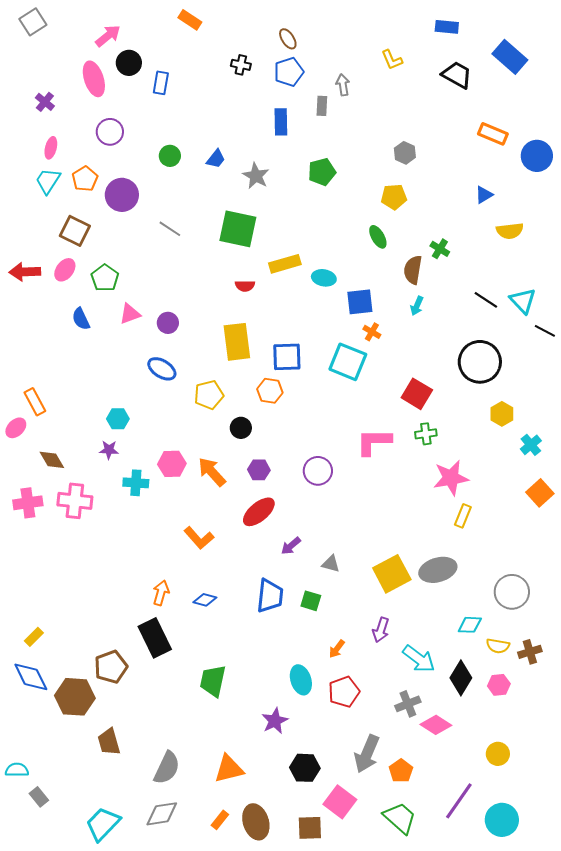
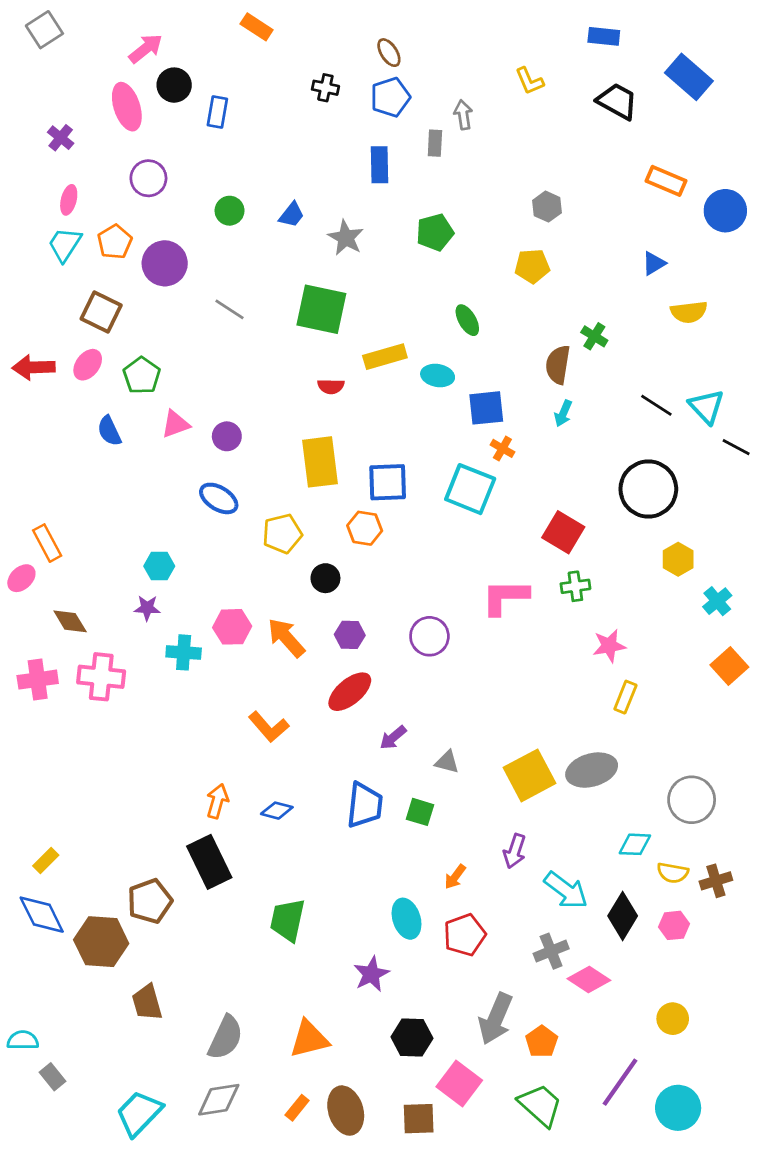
green ellipse: (378, 237) -> (467, 320), moved
pink star: (451, 478) -> (609, 646), size x0.7

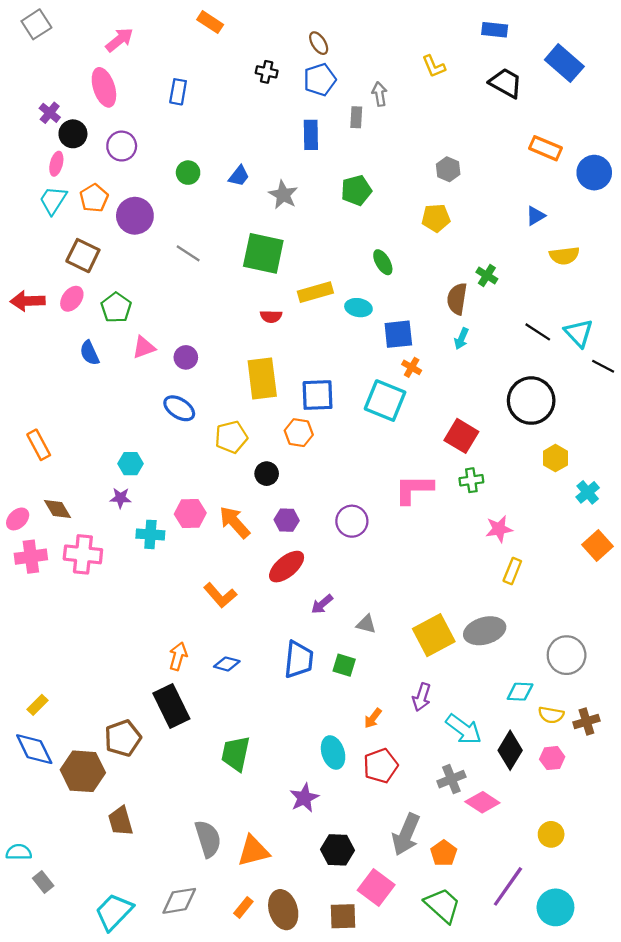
black circle: (174, 85) -> (73, 134), moved
pink ellipse: (21, 578) -> (18, 519), moved
gray semicircle: (225, 1038) -> (208, 839), moved, turned -42

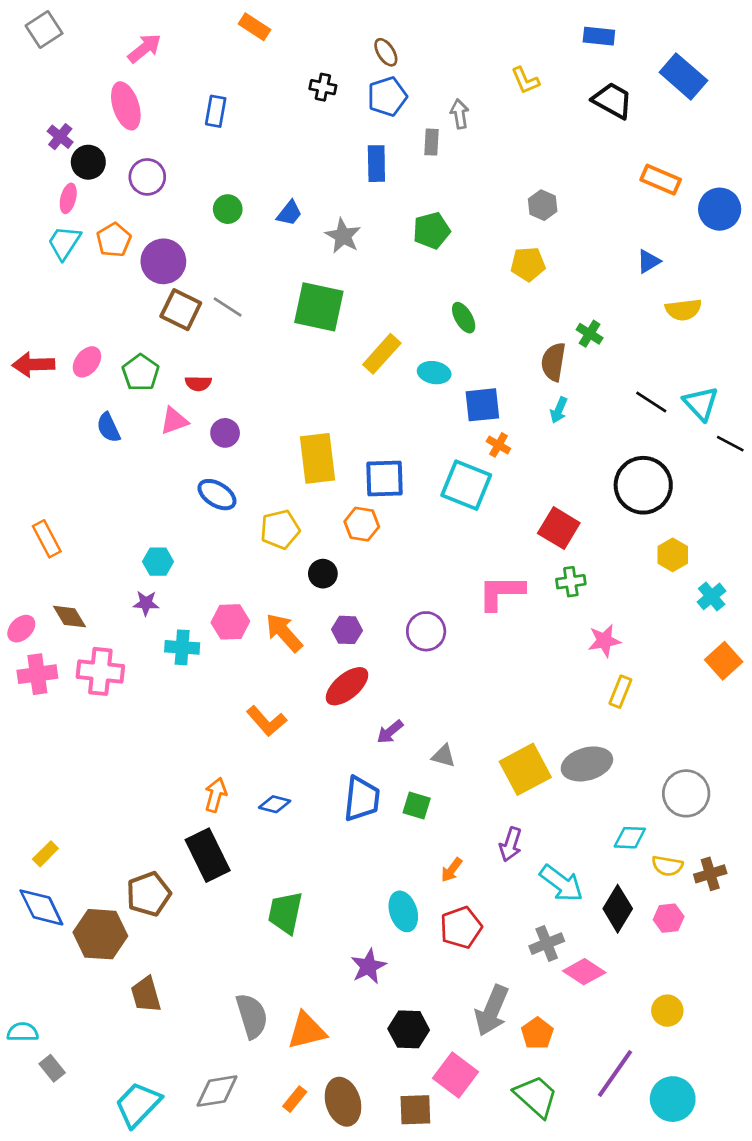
brown square: (83, 256) -> (181, 310), moved
yellow rectangle: (315, 292) -> (382, 354), turned -32
red semicircle: (271, 316) -> (198, 383), moved

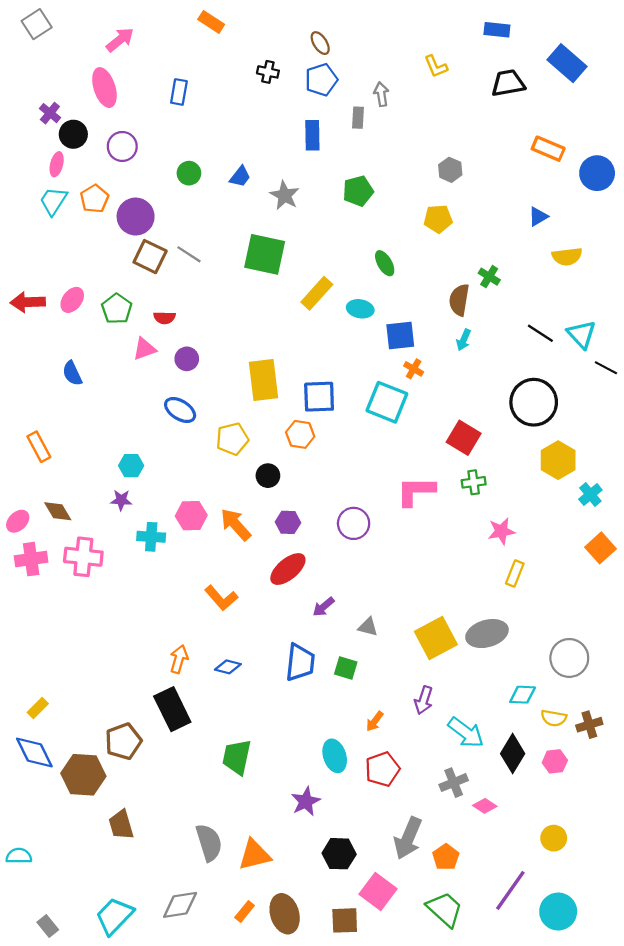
black trapezoid: (612, 101) -> (508, 83), turned -39
blue semicircle: (108, 428) -> (72, 373), moved
yellow hexagon: (673, 555) -> (558, 460), size x1.4
pink diamond: (584, 972) -> (485, 806), size x0.7
gray rectangle: (52, 1068) -> (48, 926), moved

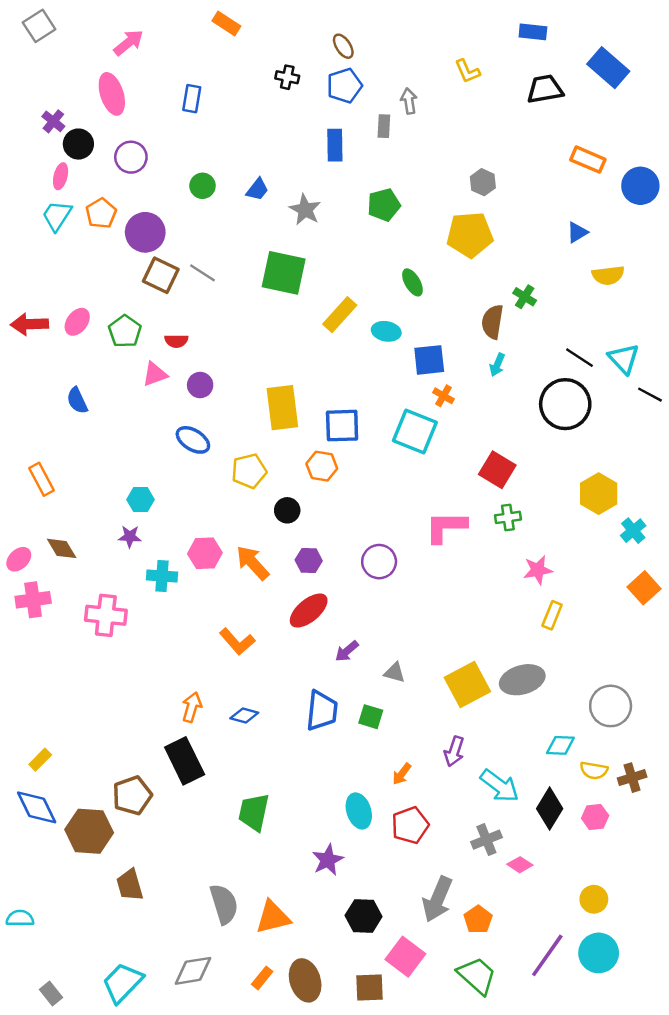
yellow pentagon: (438, 219) -> (470, 235), size x1.5
black circle: (534, 402) -> (565, 404), moved
pink cross: (83, 557) -> (106, 615), moved
cyan circle: (558, 912) -> (599, 953), moved

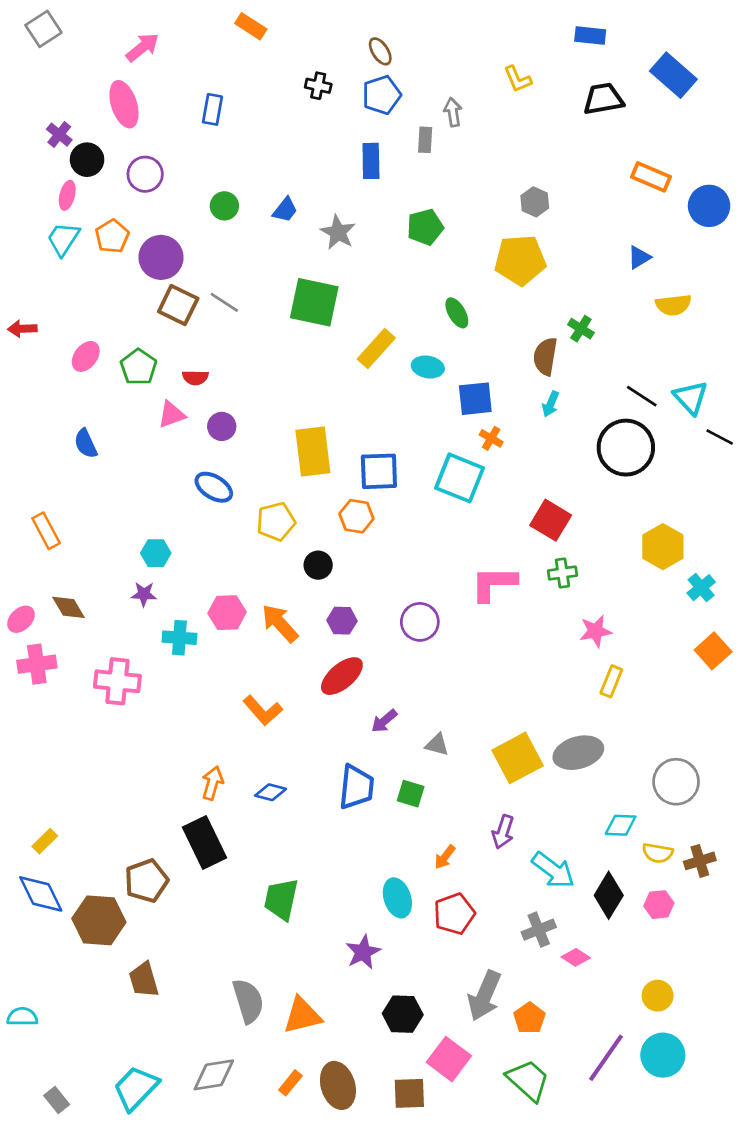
red arrow: (29, 324) -> (22, 329), moved, size x0.7

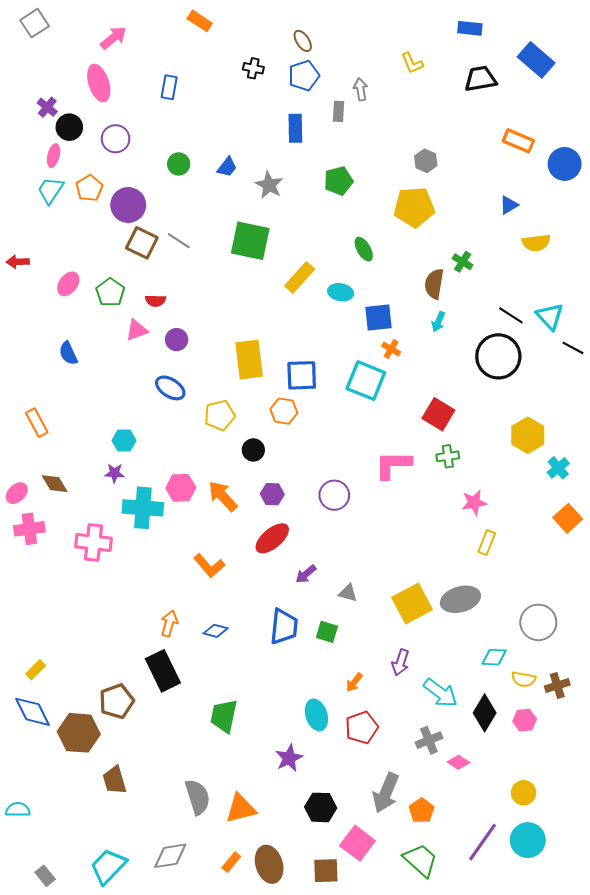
cyan cross: (179, 638) -> (143, 508), size x1.5

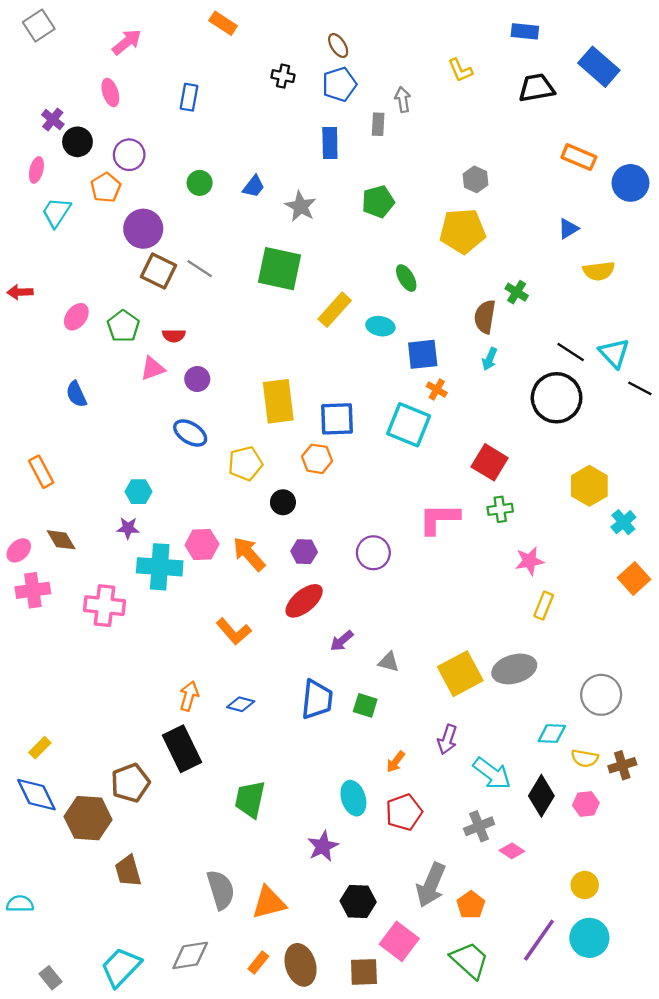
pink ellipse: (99, 83) -> (110, 92), size x0.7
pink ellipse: (54, 156) -> (36, 170), moved
orange pentagon: (89, 188) -> (106, 188), moved

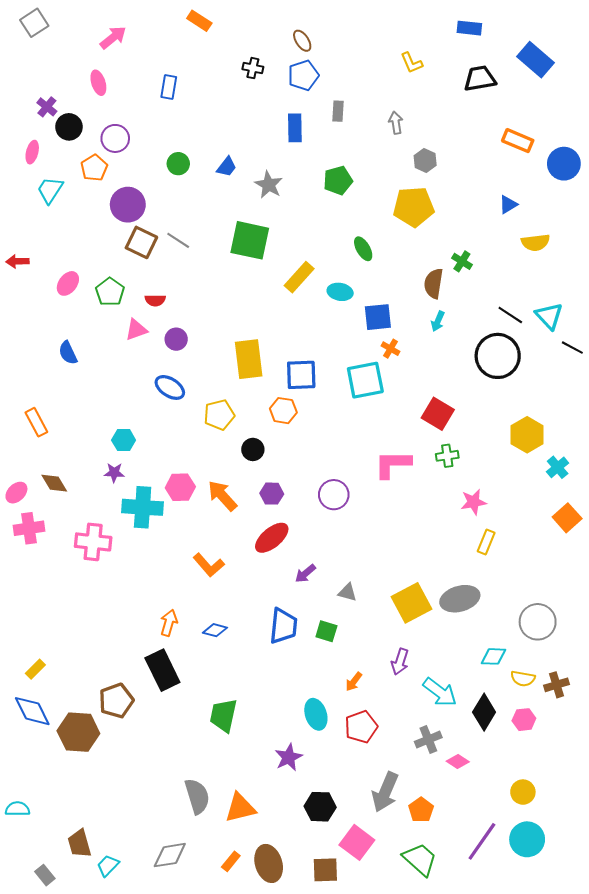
gray arrow: (403, 100) -> (396, 123), moved
cyan square: (409, 425) -> (365, 380), turned -33
brown trapezoid: (128, 871) -> (79, 844), moved
cyan trapezoid: (121, 967) -> (108, 866), size x0.6

